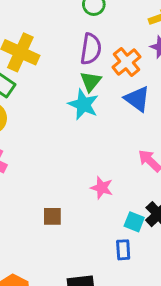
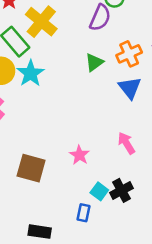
purple semicircle: (91, 49) -> (100, 18), moved
cyan star: (83, 105) -> (31, 73), moved
brown square: (52, 216) -> (31, 168), size x1.6

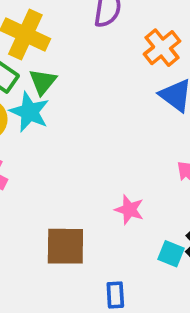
green triangle: (94, 62) -> (43, 82), moved
blue rectangle: (84, 213) -> (115, 295), moved

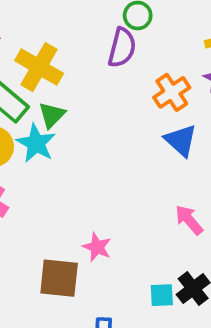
pink star: (129, 210) -> (97, 247), moved
cyan square: (171, 254) -> (162, 295), turned -30

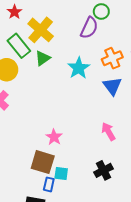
cyan star: (36, 143) -> (79, 68), moved
brown square: (59, 278) -> (43, 162), moved
cyan square: (162, 295) -> (61, 174), moved

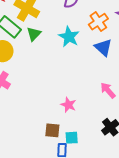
pink star: (54, 137) -> (68, 105), moved
brown square: (43, 162) -> (52, 130), size x0.7

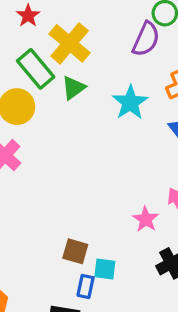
pink star: (68, 105) -> (146, 219), moved

